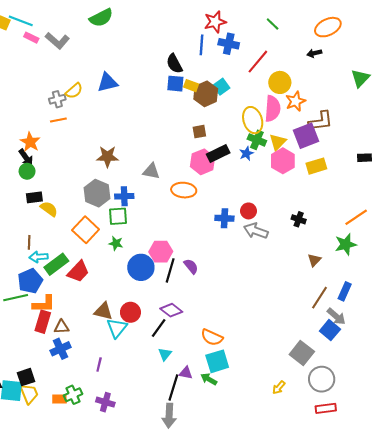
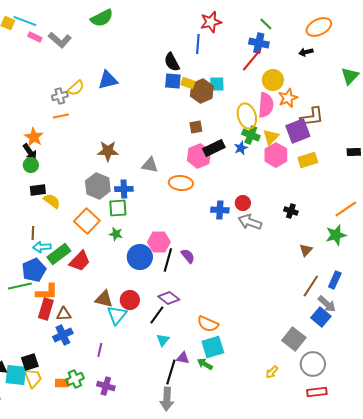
blue cross: (229, 44) -> (259, 43), moved
cyan square: (221, 87) -> (217, 84), turned 35

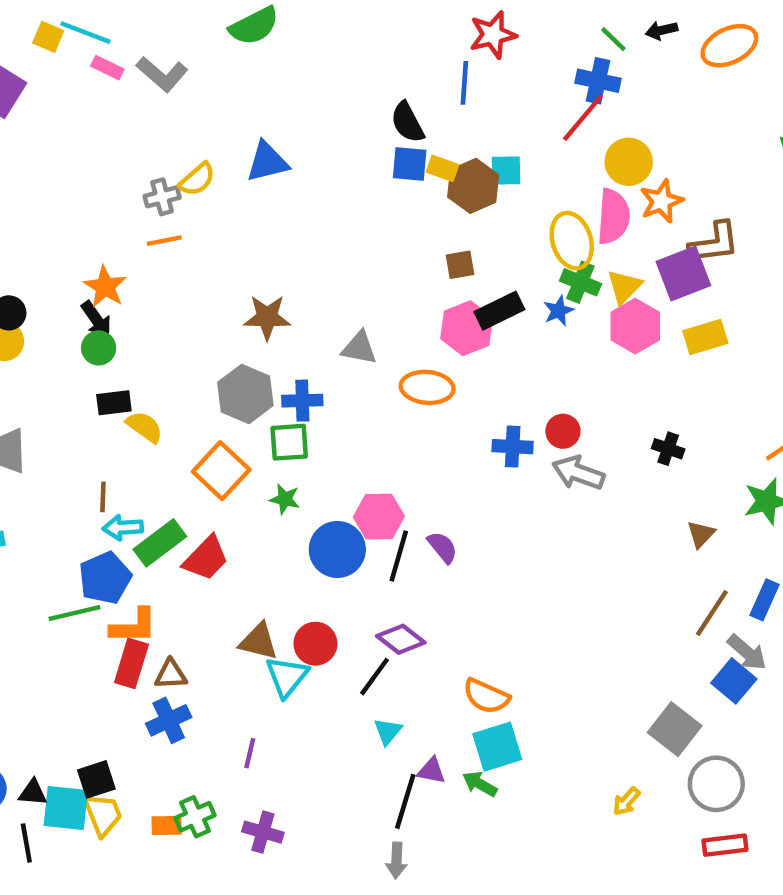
black arrow: (306, 52) -> (662, 30), moved
gray arrow: (167, 399) -> (396, 861), size x0.7

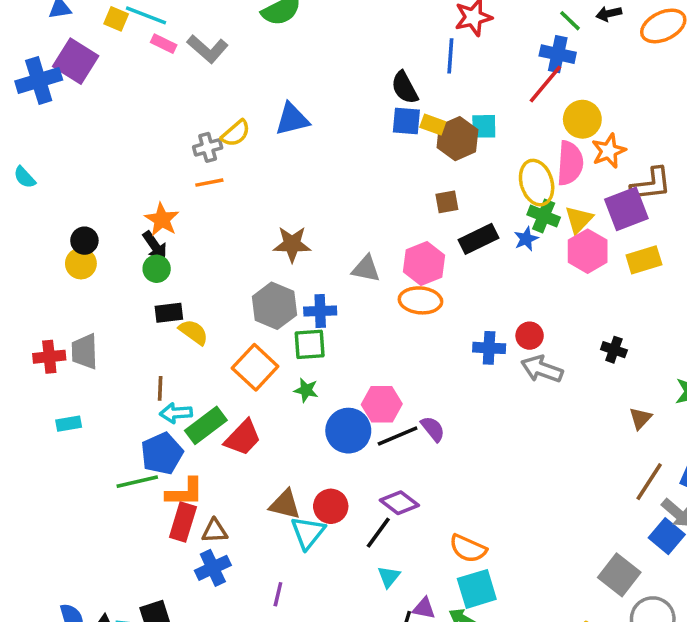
pink hexagon: (467, 328) -> (424, 263), moved
black line: (399, 556) -> (398, 436), turned 51

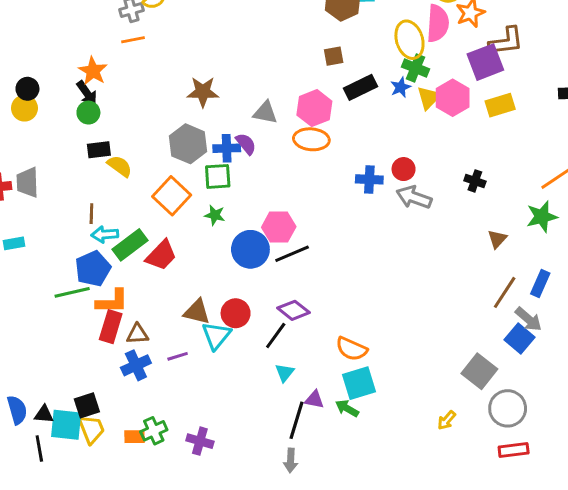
yellow triangle: (579, 219) -> (429, 98), moved
purple semicircle: (433, 429) -> (246, 144), moved
purple line: (278, 594) -> (178, 356), moved, turned 60

